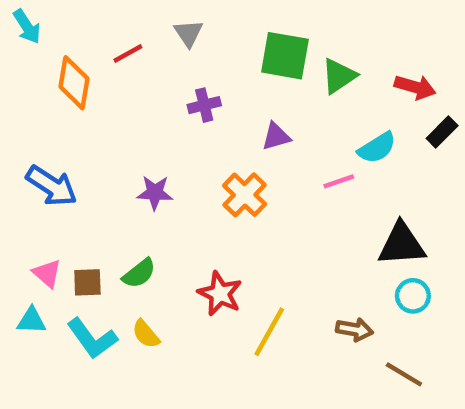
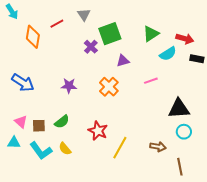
green square: (285, 56) -> (110, 34), moved, turned -30
purple cross: (204, 105) -> (91, 47), turned -32
black rectangle: (442, 132) -> (197, 59), turned 56
cyan semicircle: (377, 148) -> (168, 54), moved
brown line: (404, 374) -> (180, 167), turned 48

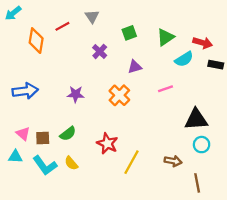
cyan arrow: (12, 12) -> (13, 13), turned 84
green square: (110, 34) -> (129, 33), moved, size x0.6
blue arrow: (23, 83) -> (25, 91), turned -40

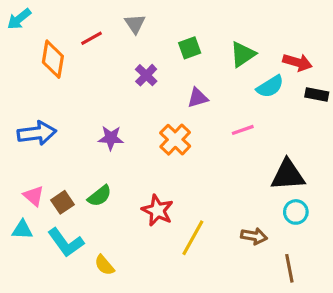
brown square: (43, 138) -> (63, 202), turned -32
yellow semicircle: (71, 163) -> (104, 265), moved

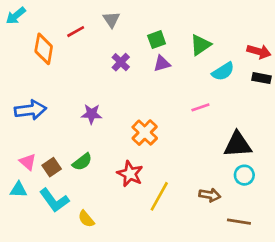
red arrow: (297, 62) -> (259, 52), moved
purple triangle: (198, 98) -> (162, 63), moved
orange cross: (175, 140) -> (145, 133), moved
brown line: (289, 268) -> (239, 222), turned -70

